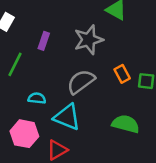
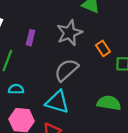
orange rectangle: (122, 74) -> (103, 48), moved
cyan semicircle: (37, 98) -> (16, 89), moved

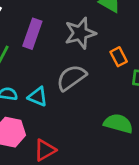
purple rectangle: (30, 38) -> (32, 34), size x1.5
cyan triangle: (57, 102) -> (38, 97), moved, size x0.7

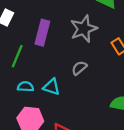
gray semicircle: (71, 78) -> (79, 68), size x0.6

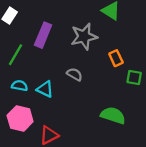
gray semicircle: (79, 68) -> (75, 74), turned 63

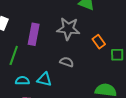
gray star: (84, 36) -> (68, 29), turned 30

